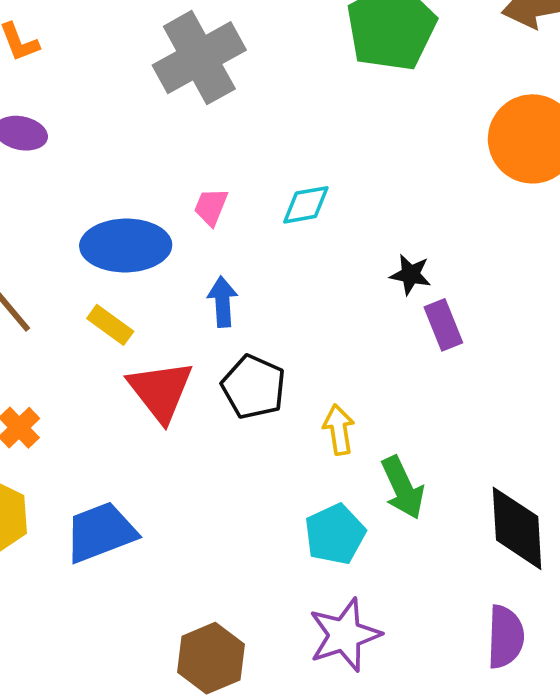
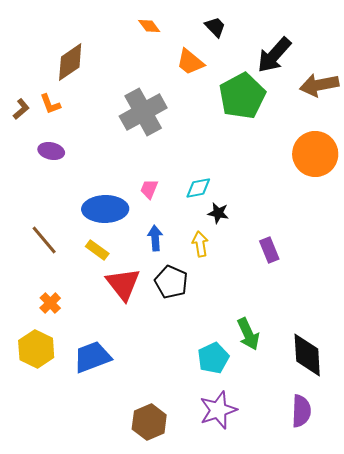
black star: (410, 275) -> (218, 213), moved
yellow arrow: (339, 430) -> (200, 244), moved

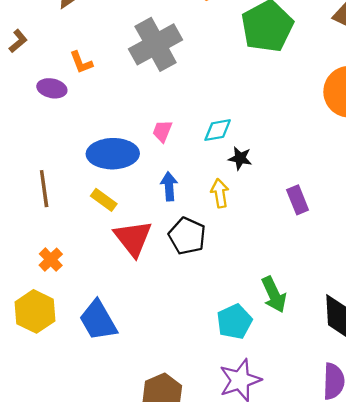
orange L-shape: (50, 104) -> (81, 62), moved
brown line: (44, 240) -> (44, 189), turned 32
blue trapezoid: (92, 357) -> (98, 320), turned -99

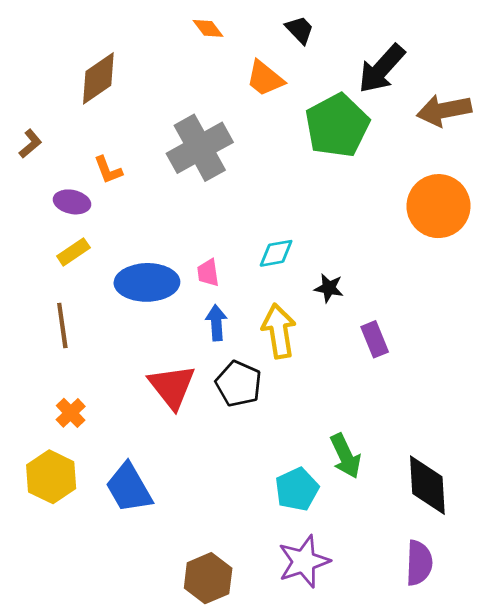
pink trapezoid: (162, 131) -> (208, 273), moved, turned -30
black star: (240, 158) -> (329, 288), moved
yellow arrow: (220, 193) -> (279, 331), size x1.5
yellow rectangle: (104, 200) -> (73, 252), moved, turned -70

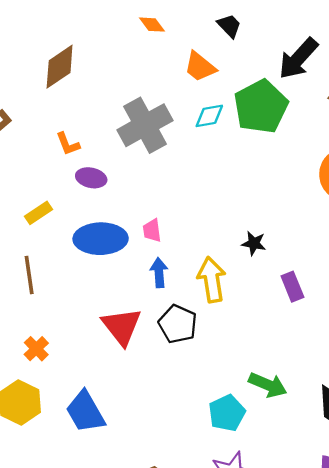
purple ellipse: (72, 202) -> (91, 178), moved
cyan diamond: (276, 253) -> (209, 116), moved
green arrow: (345, 456) -> (268, 385), turned -42

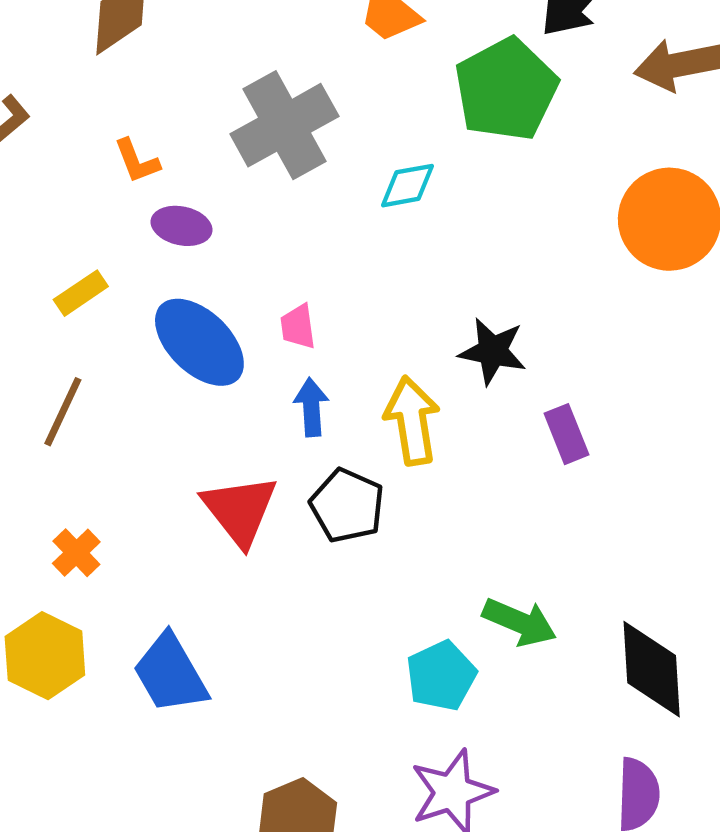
cyan diamond: (209, 116) -> (408, 186), moved
blue ellipse: (101, 239) -> (199, 342), turned 45
black star: (254, 243) -> (493, 351), size x1.4
brown line: (29, 275) -> (63, 412), turned 33

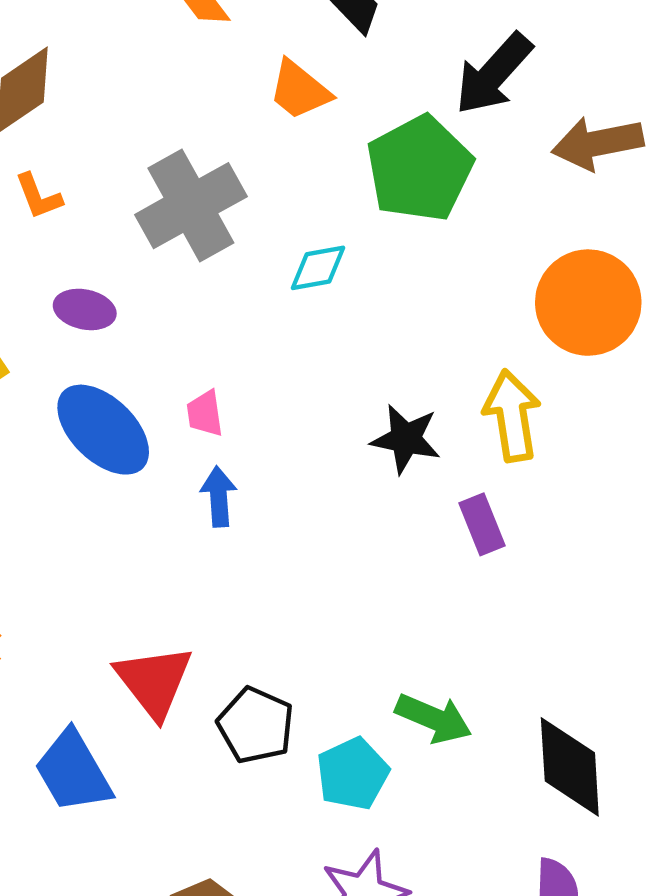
orange L-shape: (137, 161) -> (38, 196), moved
yellow arrow: (412, 421) -> (512, 416), moved
black pentagon: (347, 506) -> (256, 725), moved
red triangle: (240, 510) -> (154, 681), moved

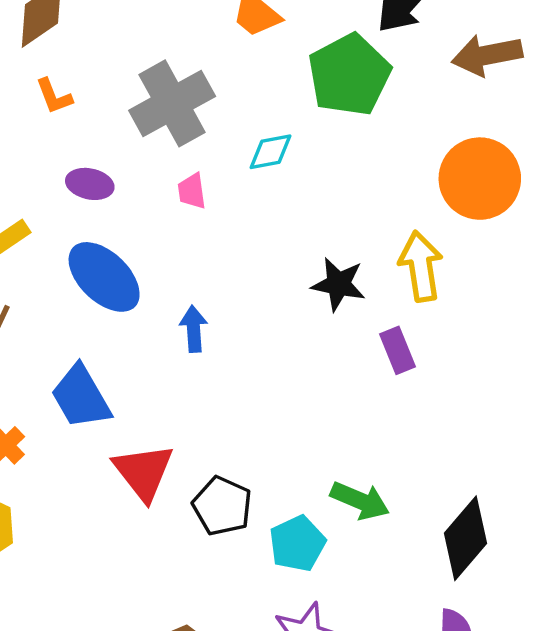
pink trapezoid: (205, 413) -> (192, 191), moved
black diamond: (570, 767) -> (465, 538), turned 44
blue trapezoid: (73, 771) -> (81, 397), moved

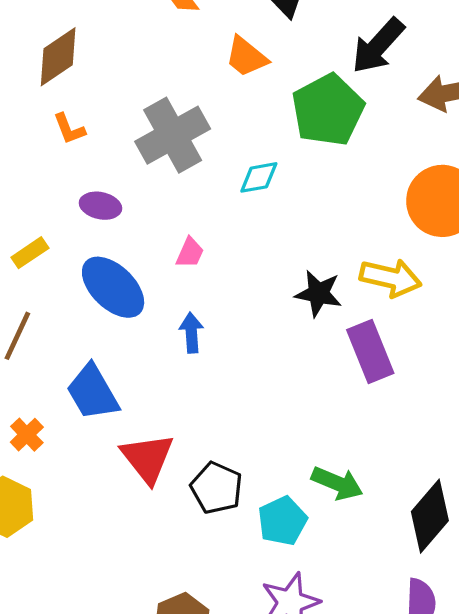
pink trapezoid: (192, 191) -> (190, 253), moved, turned -148
yellow arrow: (421, 266) -> (391, 278), turned 112
purple rectangle: (398, 350) -> (370, 351), size x1.5

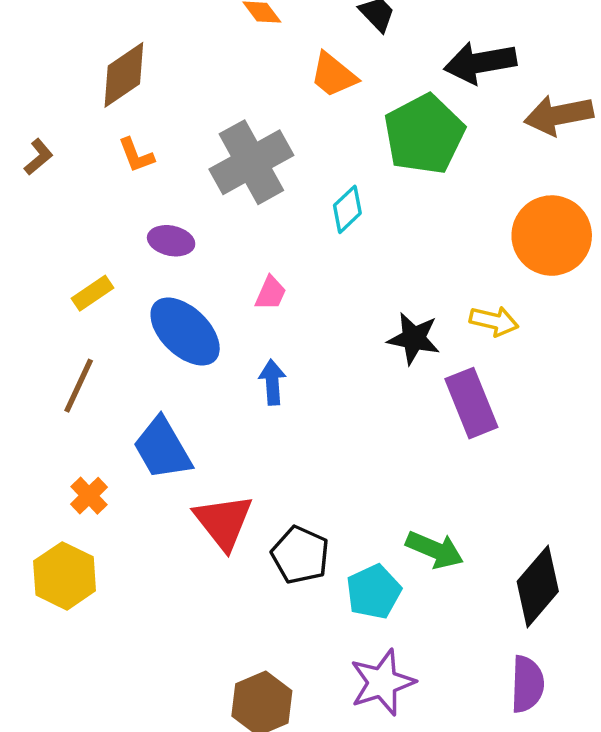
black arrow: (378, 46) -> (480, 63), turned 38
cyan diamond: (259, 177) -> (347, 209), turned -33
yellow arrow: (391, 278) -> (494, 321), size x0.7

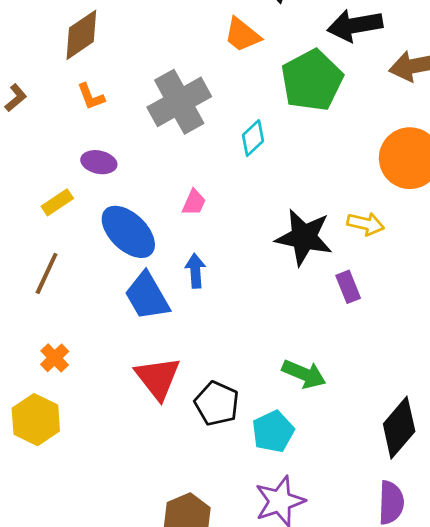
purple ellipse: (171, 241) -> (99, 162), moved
black star: (414, 339) -> (304, 237), size x1.4
purple rectangle: (471, 403) -> (348, 287), size x0.6
blue trapezoid: (162, 448) -> (147, 296), moved
green arrow: (435, 550) -> (304, 374), moved

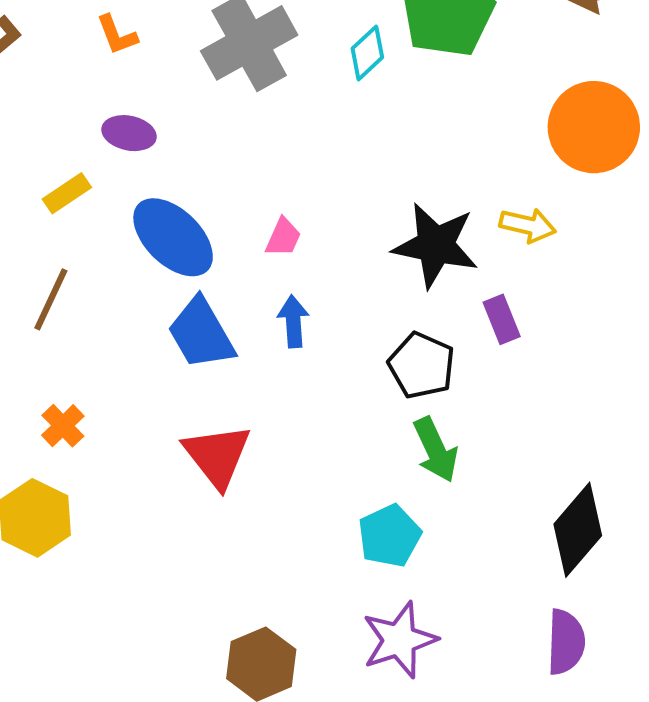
cyan diamond: (253, 138) -> (367, 53), moved
pink trapezoid: (194, 202) -> (283, 237), moved
blue arrow: (195, 271) -> (293, 321), moved
green arrow: (304, 374) -> (436, 450), turned 42
black pentagon: (217, 403) -> (422, 366), moved

